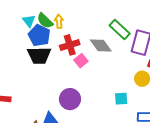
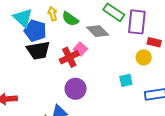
cyan triangle: (29, 21) -> (23, 18), size x1.5
green semicircle: (45, 21) -> (70, 19), moved
red cross: (70, 45) -> (69, 57), moved

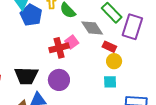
red rectangle: (154, 42) -> (109, 47), moved
black trapezoid: (38, 50) -> (26, 76), moved
yellow circle: (144, 57) -> (114, 61), moved

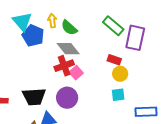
gray diamond: (92, 28) -> (68, 49), moved
pink square: (72, 42) -> (76, 73), moved

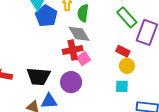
green semicircle: (69, 28) -> (83, 13), turned 48

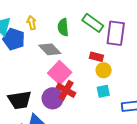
green semicircle: (83, 13) -> (63, 27), moved
red cross: (73, 50) -> (66, 90), moved, turned -36
pink square: (83, 59) -> (60, 73), size x1.6

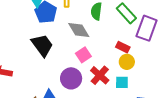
pink square: (60, 73) -> (83, 55), size x0.7
red cross: (66, 90) -> (100, 75), moved
black trapezoid: (20, 100) -> (42, 45), moved, turned -130

